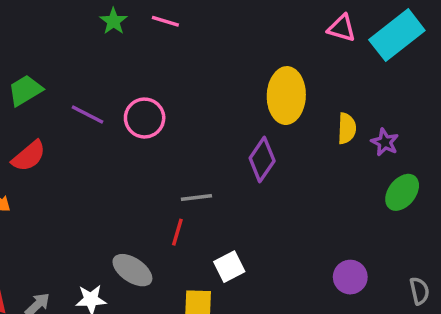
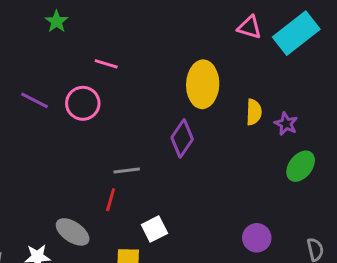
pink line: (165, 21) -> (106, 64), moved

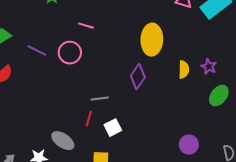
yellow semicircle: (254, 112) -> (184, 70), moved
white square: (154, 229) -> (113, 128), moved

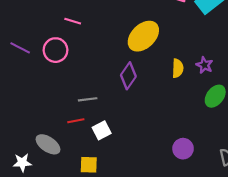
yellow ellipse: (152, 40) -> (143, 36), turned 44
red line: (89, 119) -> (76, 121), turned 63

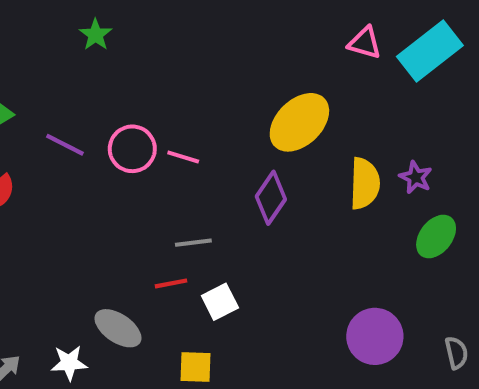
pink line: (73, 21) -> (183, 157), moved
yellow semicircle: (178, 68) -> (365, 183), size x1.4
purple circle: (183, 149) -> (375, 336), size x1.4

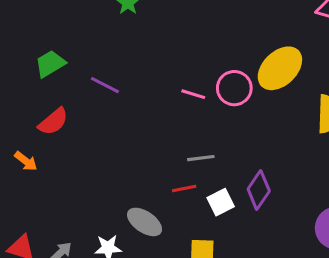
pink circle: (132, 149) -> (234, 88), moved
purple diamond: (271, 198) -> (259, 190), moved

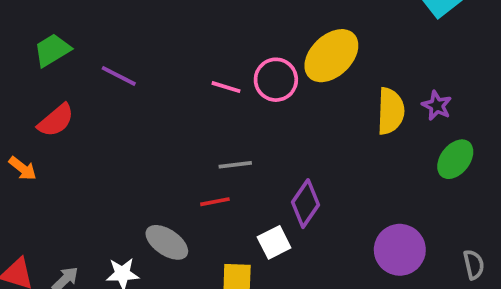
white square: (221, 202) -> (274, 242), moved

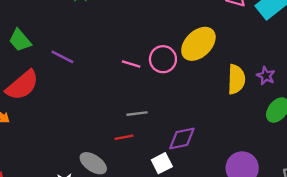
green trapezoid: (52, 50) -> (20, 40), turned -100
red semicircle: (56, 120) -> (22, 85), size x1.4
purple diamond: (306, 204) -> (182, 138), turned 44

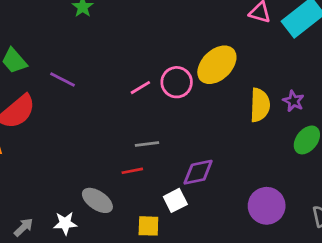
pink line: (131, 64) -> (140, 88), turned -48

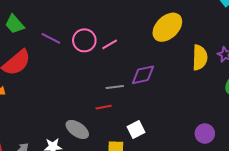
pink circle: (177, 82) -> (84, 40), moved
purple diamond: (198, 172) -> (143, 75), moved
purple circle: (267, 206) -> (205, 134), size x0.7

